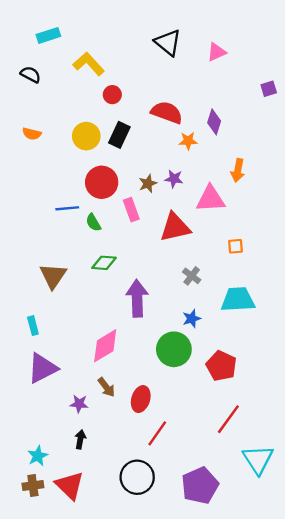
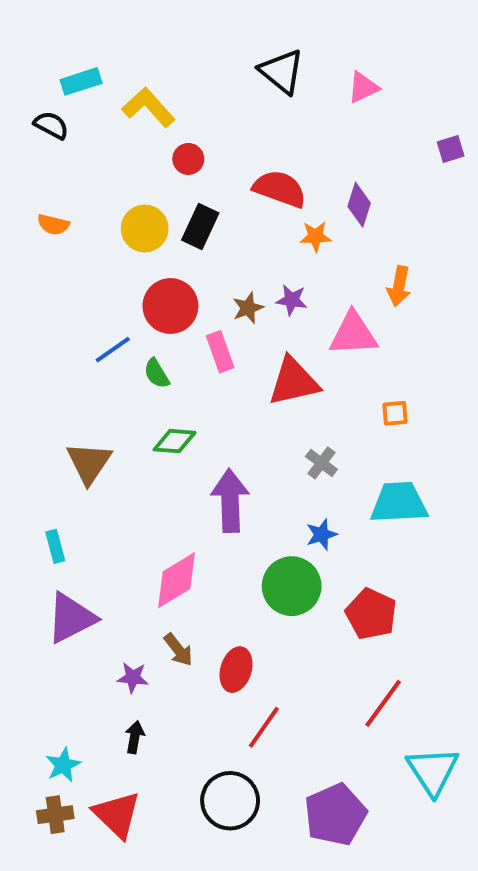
cyan rectangle: (48, 35) -> (81, 81), moved
blue line: (67, 208) -> (113, 350), turned -30

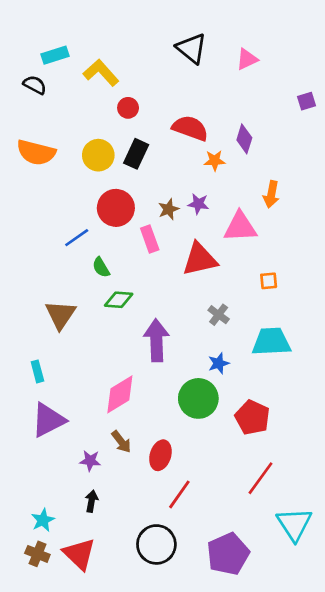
orange semicircle: (53, 225) -> (36, 152), size x1.8
green semicircle: (157, 374) -> (101, 267), moved
brown cross: (55, 815) -> (37, 554), turned 30

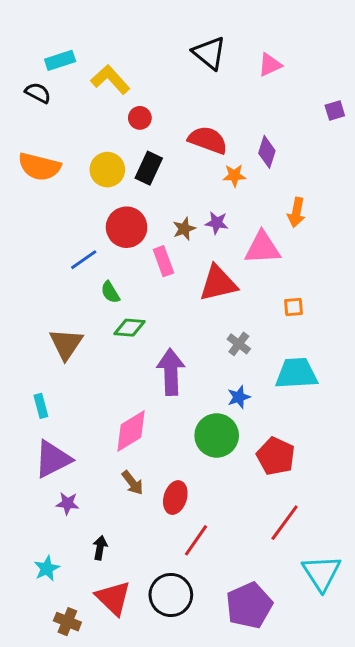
purple star: (90, 461) -> (67, 503), moved
brown cross: (37, 554) -> (67, 622), moved
red triangle: (79, 554) -> (113, 598), moved

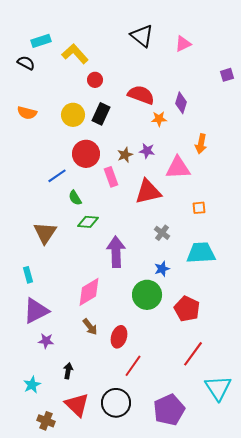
orange semicircle: (39, 167) -> (27, 113), size x0.7

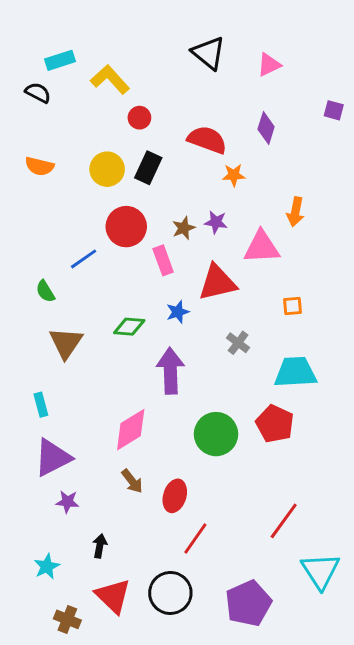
purple square: (227, 75) -> (334, 110), turned 32
purple diamond: (181, 103) -> (266, 128), moved
green semicircle: (75, 198) -> (45, 291), moved
blue star: (162, 269) -> (178, 312), moved
red pentagon: (187, 309) -> (275, 424), moved

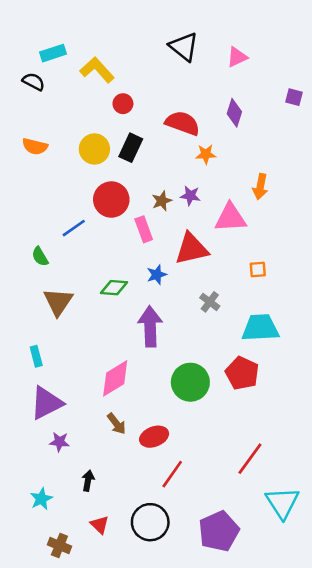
red ellipse: (175, 496) -> (154, 437), turned 52
red triangle: (113, 596) -> (100, 525), size x0.6

